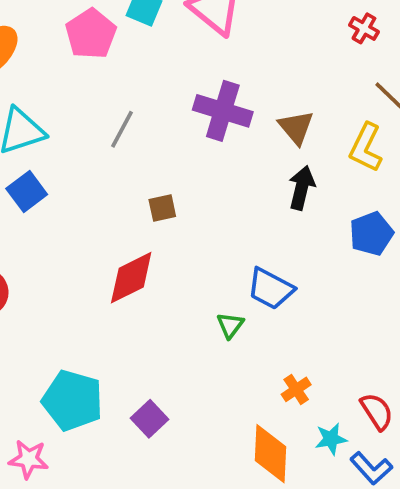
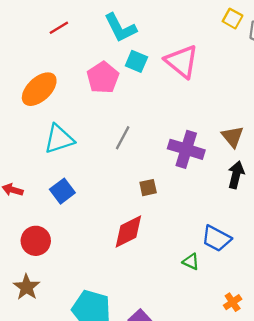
purple cross: (223, 111) -> (186, 149), moved
blue square: (27, 192) -> (62, 191), moved
green triangle: (230, 325) -> (191, 262), turned -42

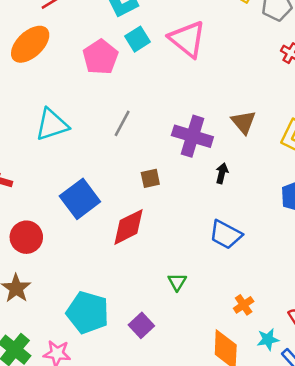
cyan square: (136, 61) -> (137, 39), turned 35
orange ellipse: (39, 89) -> (30, 44), moved
black arrow: (236, 175) -> (222, 173), moved, size x0.7
blue square: (62, 191) -> (80, 199), moved, size x1.4
green triangle: (191, 262) -> (177, 282), moved, turned 36

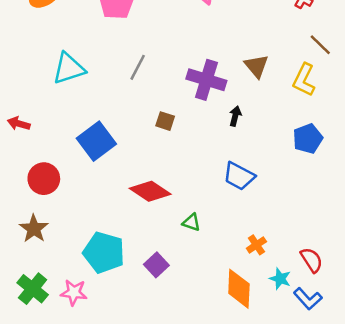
brown square: (150, 178) -> (165, 121), turned 30
red diamond: (129, 227) -> (150, 191), moved, turned 60
green triangle: (177, 282) -> (191, 222), turned -42
cyan star: (268, 339) -> (280, 279), turned 30

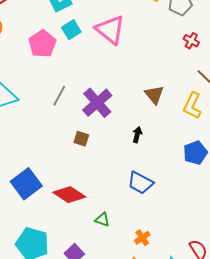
purple cross: (206, 80) -> (97, 103), moved, turned 32
blue square: (96, 141) -> (26, 184), moved
orange cross: (256, 245) -> (142, 238), moved

